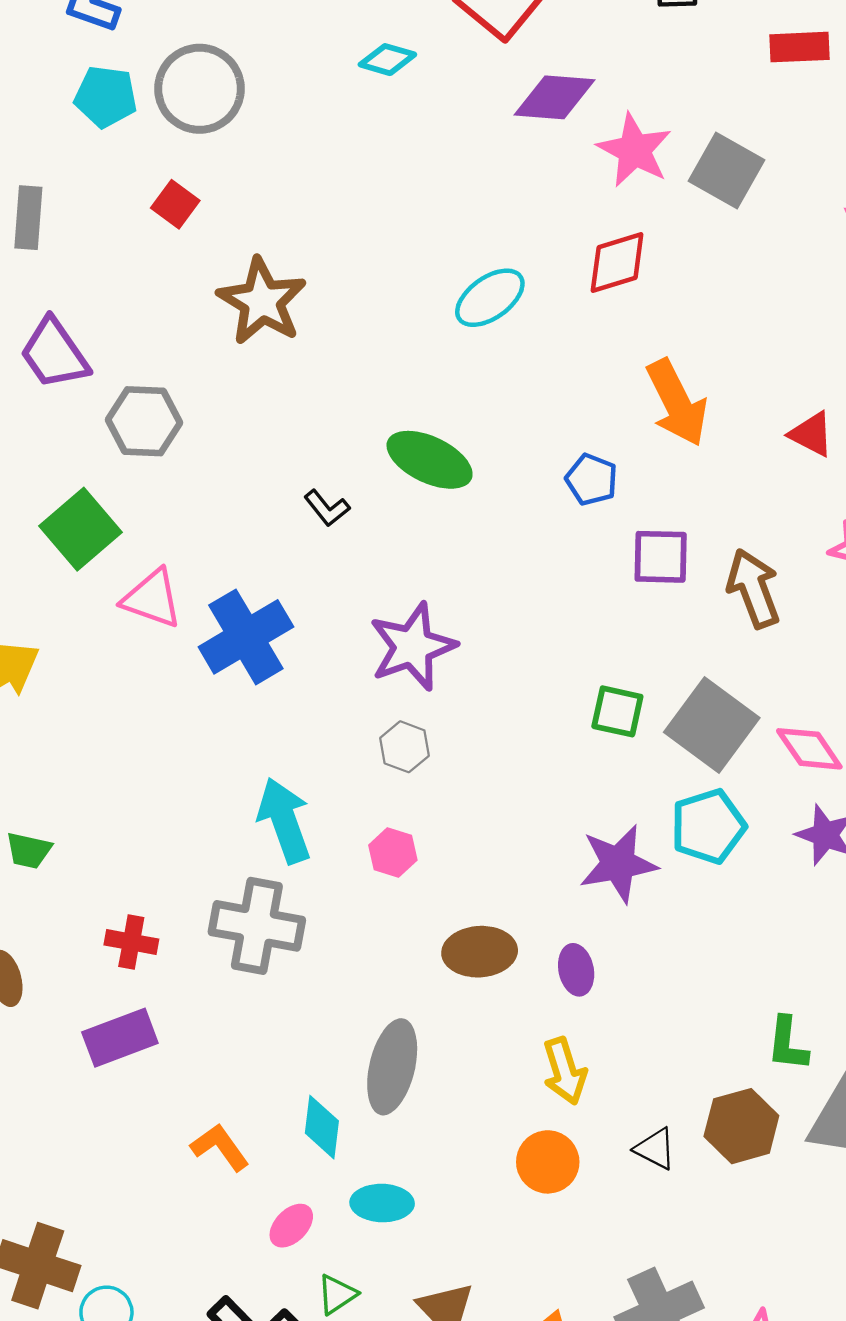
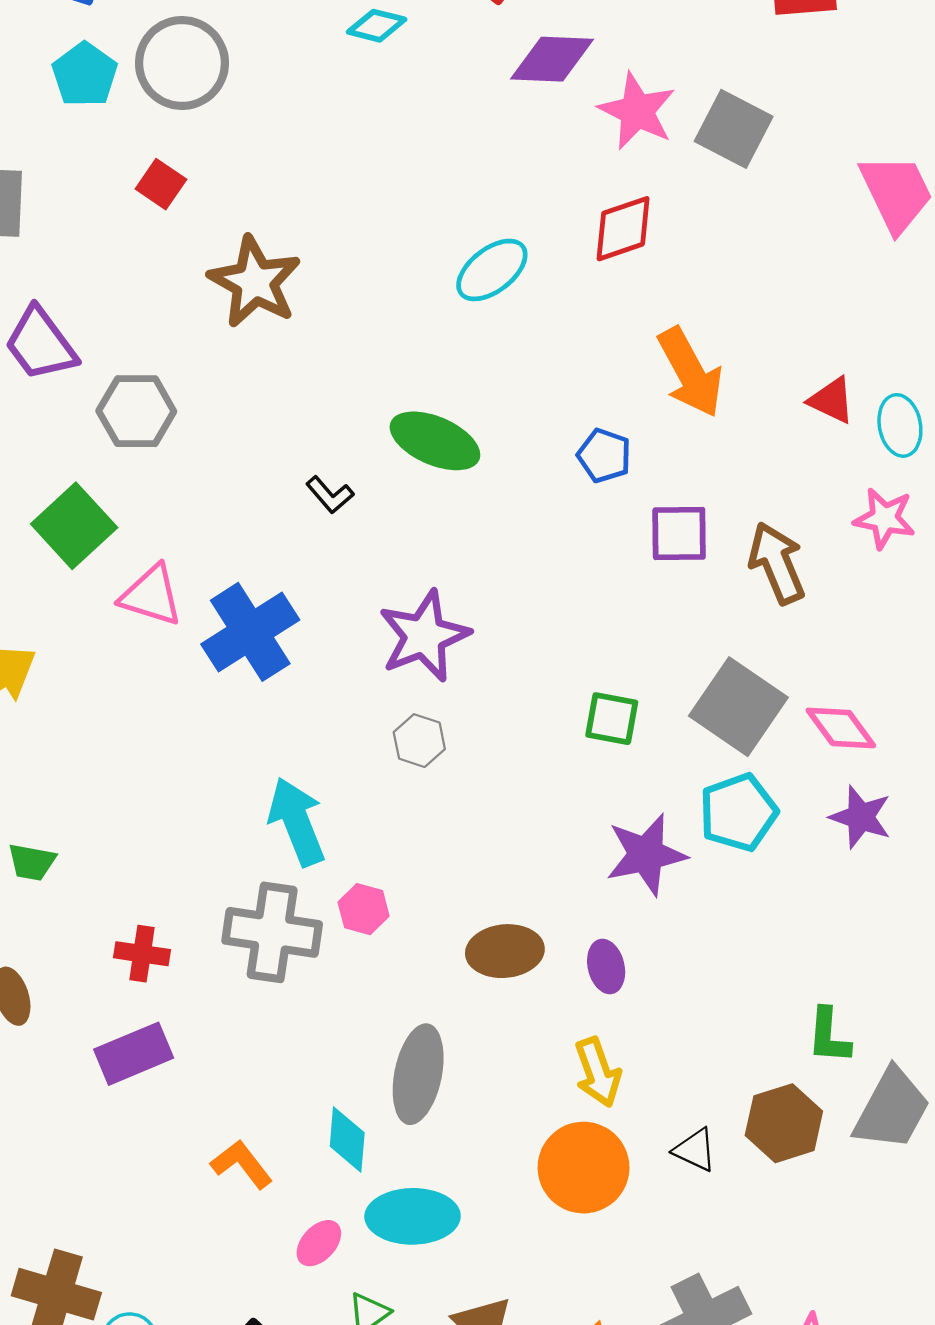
cyan pentagon: (106, 97) -> (85, 75), turned 30
green square: (617, 711) -> (612, 719), moved
pink hexagon: (393, 853) -> (364, 909), moved
orange circle: (548, 1162) -> (584, 1168), size x1.4
cyan ellipse: (382, 1203) -> (413, 1216), size x1.4

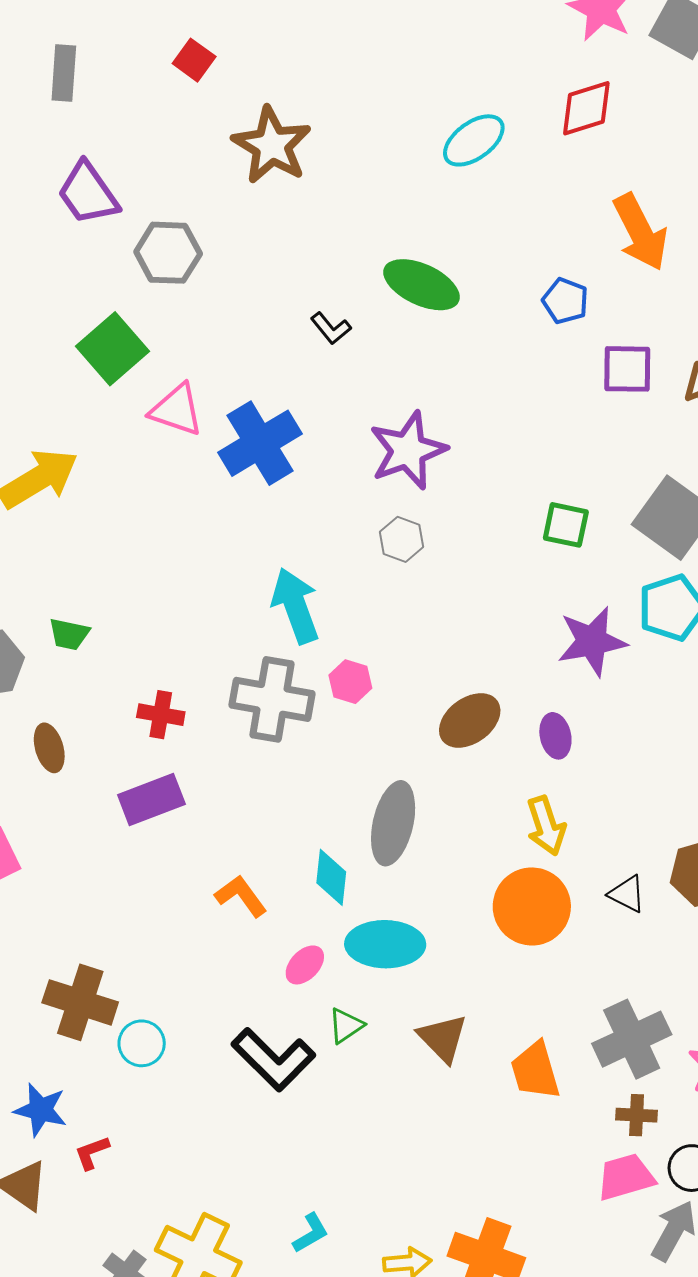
brown ellipse: (505, 951) -> (470, 720), turned -32

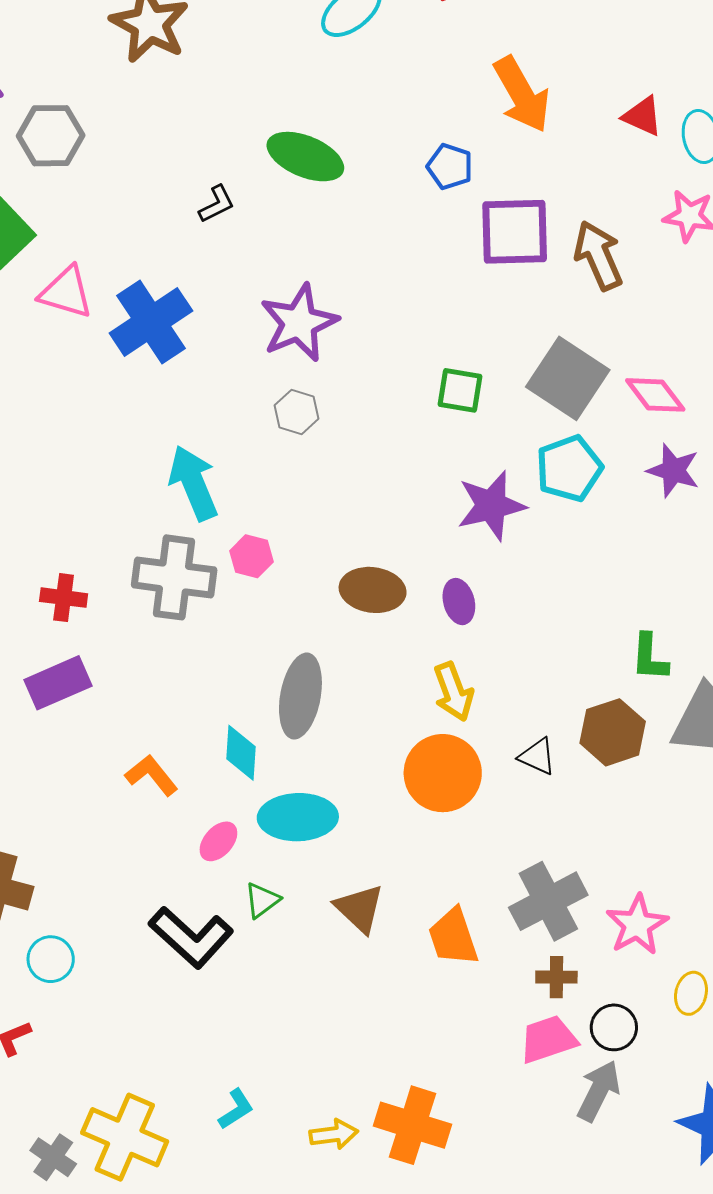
black L-shape: (331, 328) -> (217, 204), turned -75
purple square: (627, 369) -> (515, 232), size x1.4
brown ellipse: (470, 720) -> (373, 590), turned 46
cyan circle: (142, 1043) -> (51, 959), moved

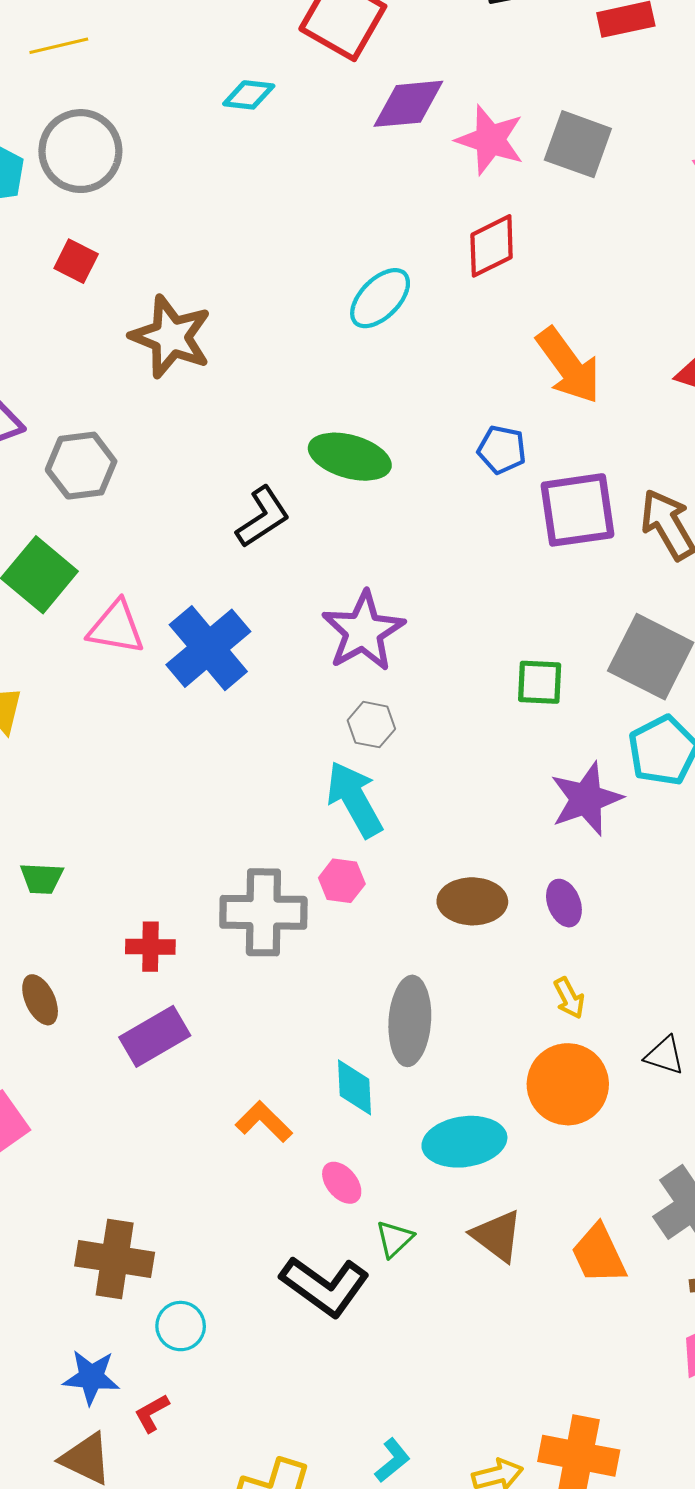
black L-shape: (217, 204) -> (263, 517), size x1.5
cyan arrow: (193, 483) -> (355, 799), moved
yellow arrow: (453, 692) -> (569, 998), size x0.7
cyan ellipse: (298, 817) -> (464, 1142), moved
pink ellipse: (218, 841) -> (342, 1183), turned -75

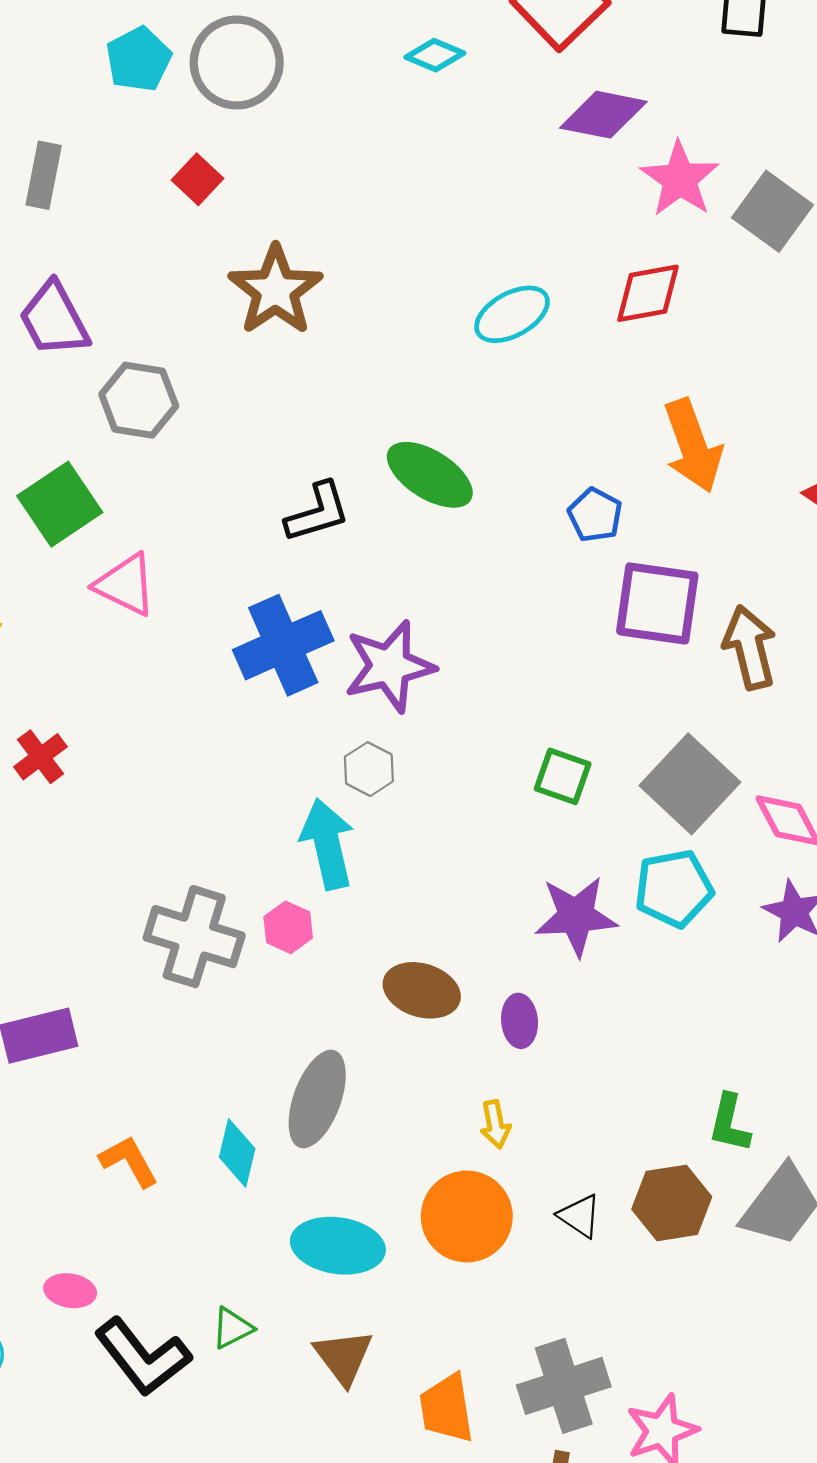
blue cross: (208, 648) -> (283, 645), moved
red cross: (150, 947) -> (40, 757), moved, turned 36
pink ellipse: (342, 1183) -> (70, 1291), moved, turned -57

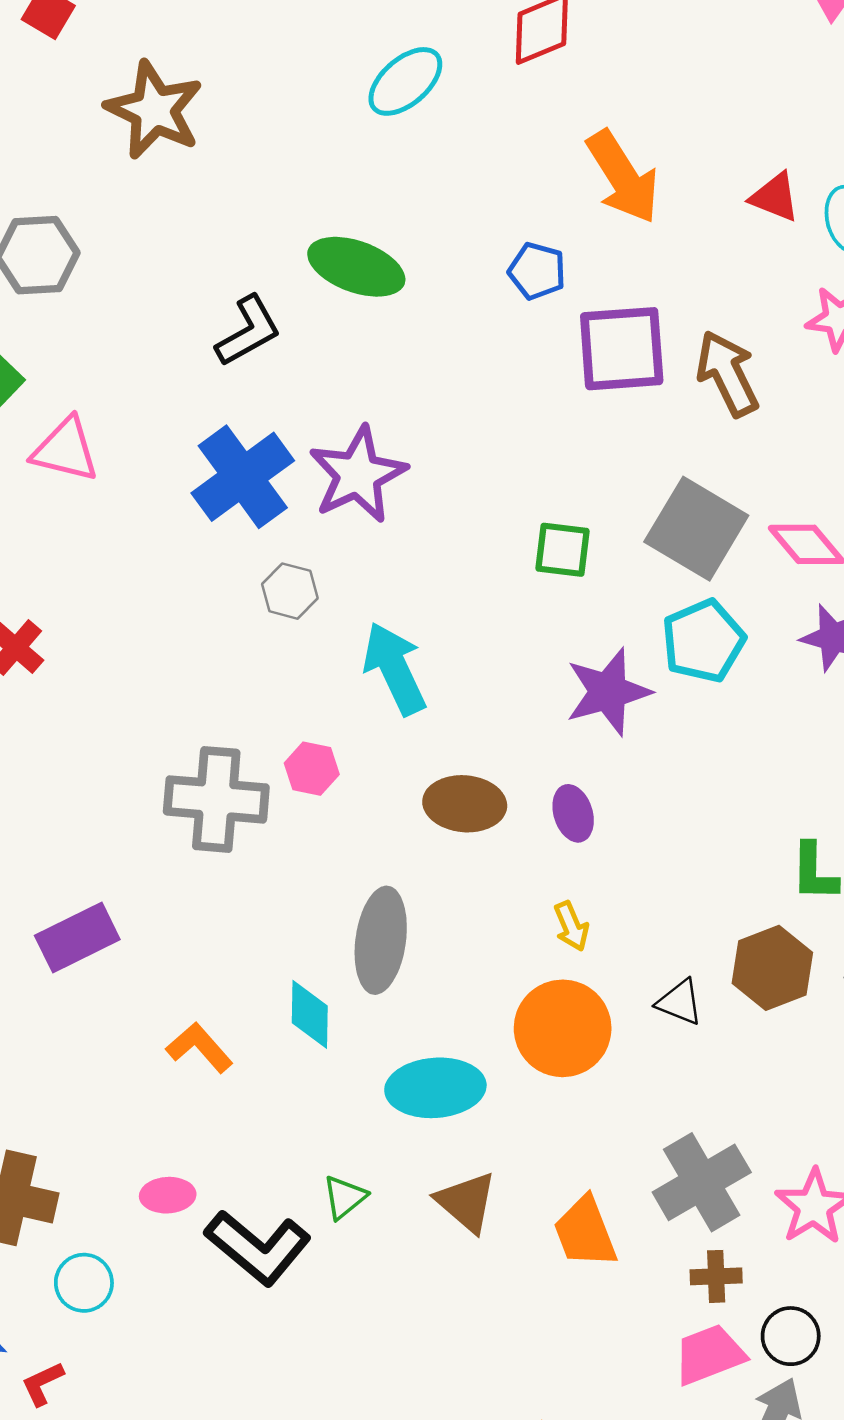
gray hexagon: (369, 769) -> (290, 591), moved
cyan arrow: (327, 844) -> (395, 669), moved

